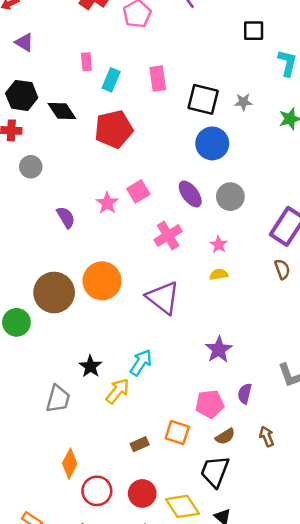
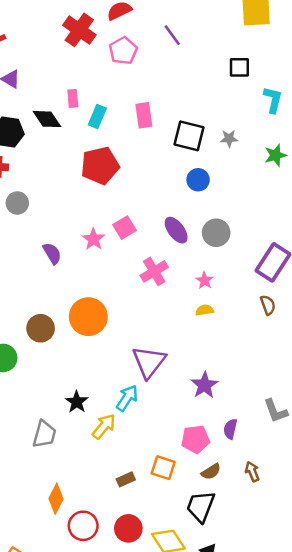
black diamond: (62, 111) -> (47, 119), moved
blue circle: (212, 143) -> (198, 180), size x0.7
brown circle: (54, 293) -> (41, 328), size x0.7
purple triangle: (163, 298) -> (149, 362), moved, turned 30

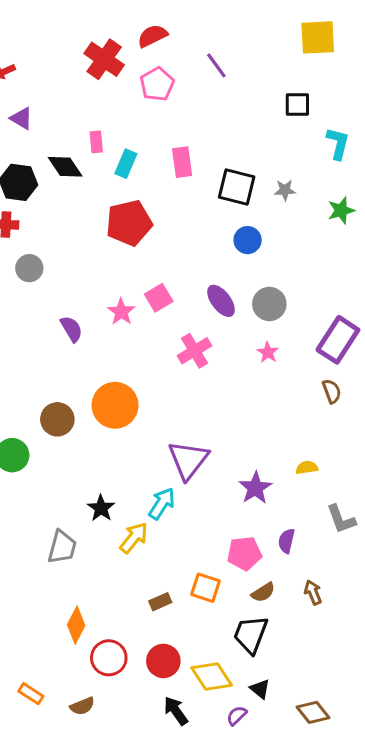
pink star: (205, 280) -> (268, 352), moved
yellow semicircle: (205, 310) -> (307, 468), moved

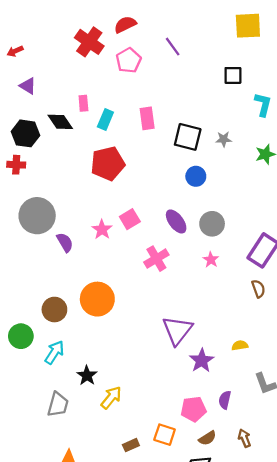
gray circle: (29, 268) -> (37, 216), moved, size x1.8
purple triangle: (188, 460) -> (177, 330), moved
cyan arrow: (162, 503) -> (54, 352), moved

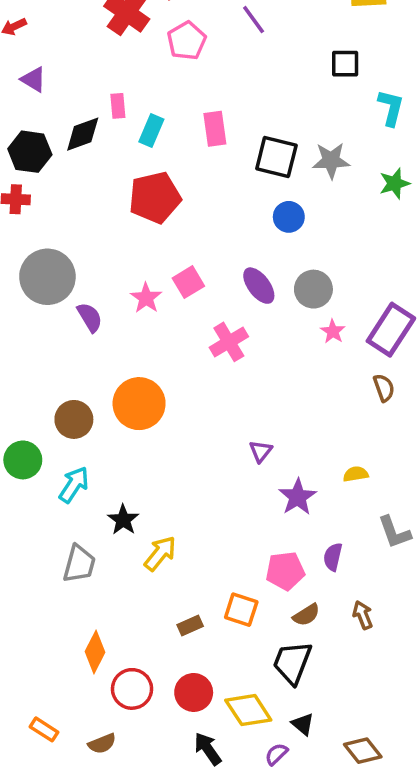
black diamond: (60, 122) -> (83, 134), turned -76
gray star: (224, 139) -> (331, 161), size x1.5
pink star: (211, 260) -> (333, 331), moved
purple triangle: (177, 330) -> (261, 451), size x0.5

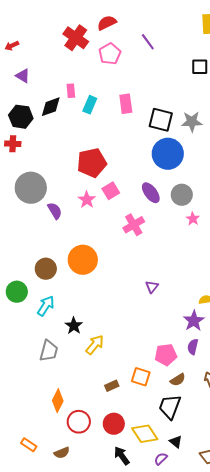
red pentagon: (155, 198) -> (92, 163), moved
blue circle: (289, 217) -> (168, 154), size x1.8
purple star: (298, 497) -> (194, 321), moved

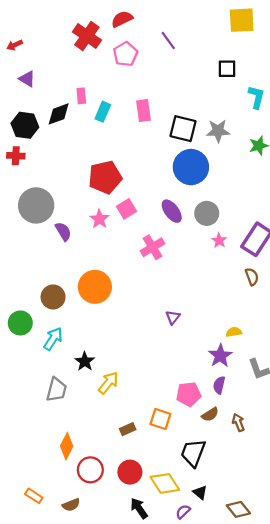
brown semicircle: (178, 380) -> (210, 414), moved

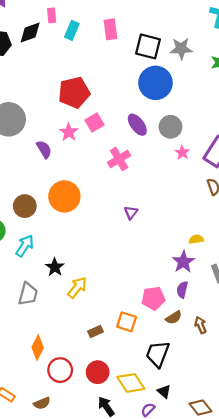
purple semicircle: (63, 231) -> (44, 149), moved
purple triangle: (173, 317) -> (131, 213), moved

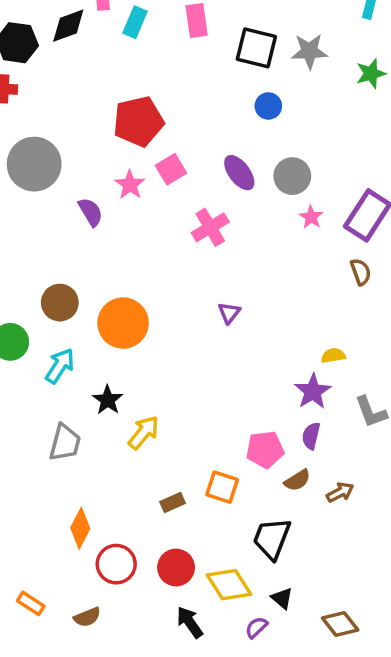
blue circle: (155, 83) -> (268, 106), size x0.5
orange circle: (64, 196) -> (123, 323), moved
brown arrow: (200, 325) -> (340, 492), turned 84

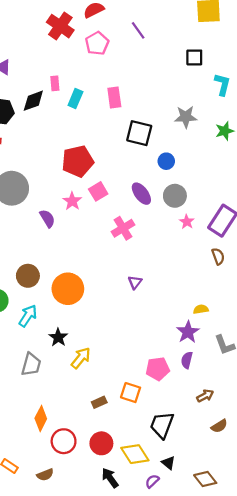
black square: (256, 48) -> (139, 133), moved
blue circle: (268, 106) -> (166, 161), moved
brown semicircle: (297, 480) -> (219, 426), moved

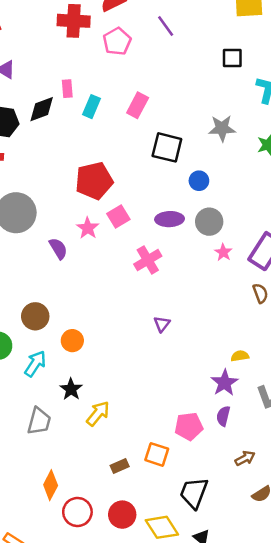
red cross: (60, 26) -> (74, 21), turned -32
pink rectangle: (114, 97) -> (138, 105), turned 36
purple ellipse: (141, 194) -> (170, 219), turned -55
orange circle: (68, 289) -> (72, 341), moved, size x0.6

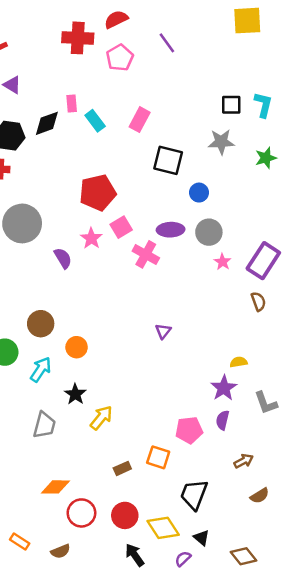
black square: (232, 58) -> (231, 105), moved
cyan rectangle: (92, 107) -> (95, 121), turned -60
pink cross: (148, 260) -> (146, 254), moved, turned -30
orange diamond: (51, 485) -> (55, 487), turned 64

